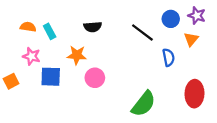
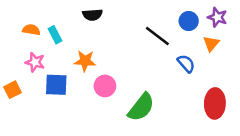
black semicircle: (93, 27) -> (92, 15), moved
blue semicircle: (168, 57) -> (186, 63), turned -30
green semicircle: (144, 104) -> (141, 107), moved

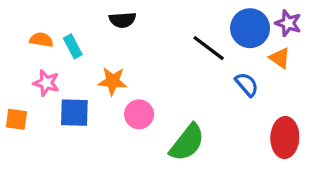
blue circle: (189, 21) -> (250, 28), size x1.5
orange triangle: (211, 43) -> (280, 58), turned -35
orange square: (12, 90) -> (16, 119), turned 35

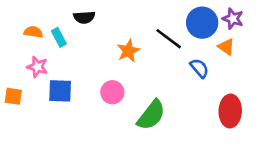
black semicircle: (122, 20) -> (84, 17), moved
orange star: (113, 81) -> (128, 51), moved, turned -30

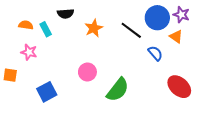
orange star: (128, 51) -> (94, 28), moved
blue square: (60, 91) -> (47, 92), moved, turned -30
red ellipse: (230, 111) -> (179, 87), turned -50

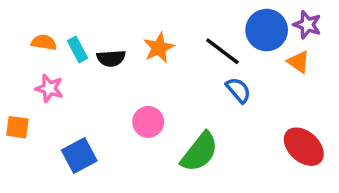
black semicircle: (66, 14) -> (111, 58), moved
blue semicircle: (155, 53) -> (238, 90), moved

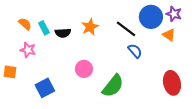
orange semicircle: (44, 42) -> (25, 24), turned 32
red ellipse: (304, 147) -> (172, 83), turned 35

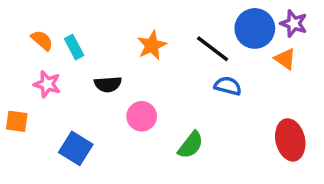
black semicircle: (63, 33) -> (108, 84), moved
blue semicircle: (135, 51) -> (228, 86), turned -35
green semicircle: (113, 86) -> (191, 145), size x0.7
blue square: (45, 88) -> (76, 148), turned -30

